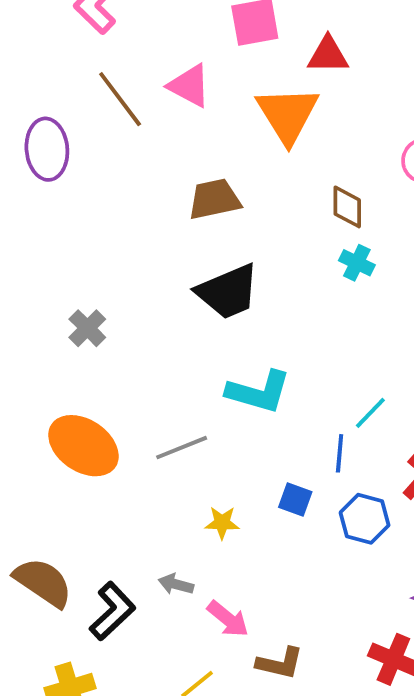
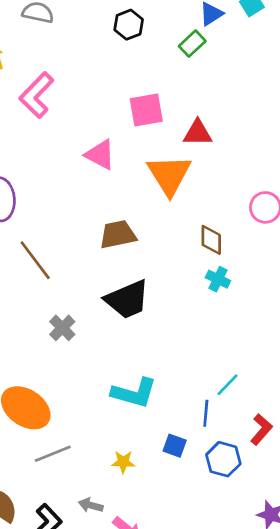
brown line: (120, 99) -> (35, 260), moved
gray cross: (87, 328) -> (62, 328), moved
cyan L-shape: (259, 392) -> (134, 393), moved
gray line: (182, 448) -> (53, 454), moved

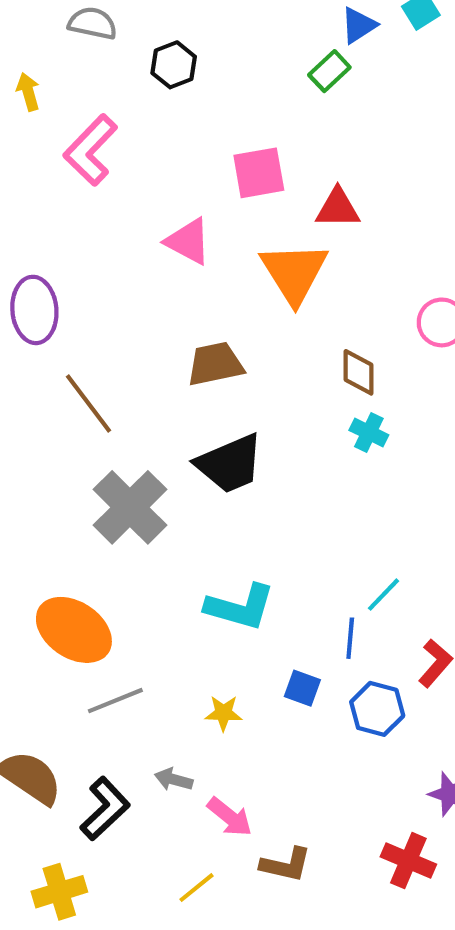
black hexagon: (129, 25) -> (174, 65), moved
gray cross: (62, 328) -> (130, 507), size x1.8

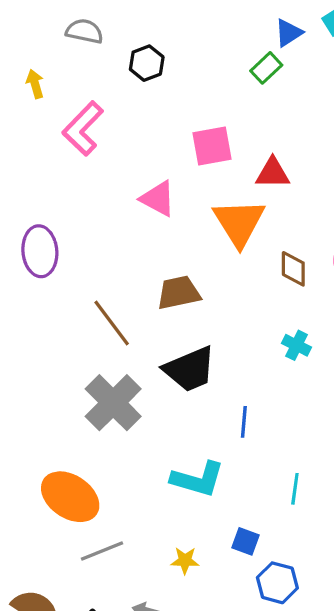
brown diamond: (359, 372) -> (293, 269), moved
brown line: (88, 403) -> (112, 323), moved
cyan line: (383, 595) -> (295, 489), moved, turned -36
blue line: (350, 638) -> (244, 422), moved
blue hexagon: (377, 709) -> (277, 583), moved

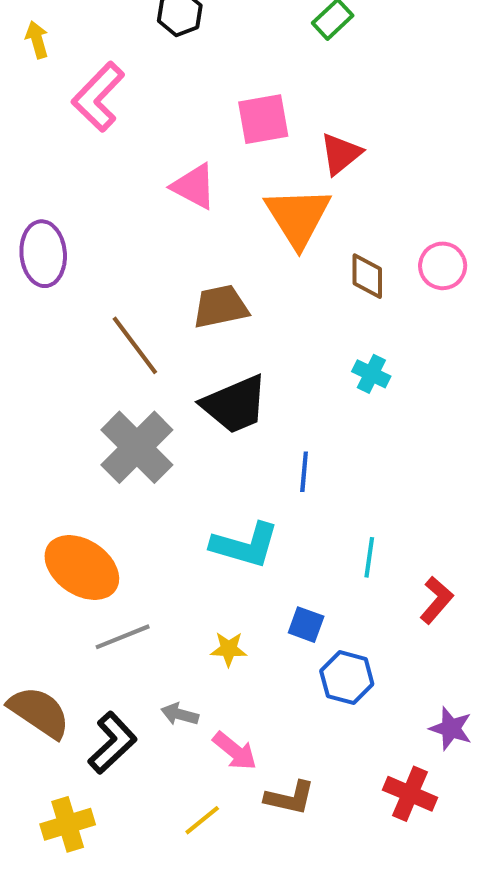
red triangle: (273, 173) -> (341, 154), turned -39

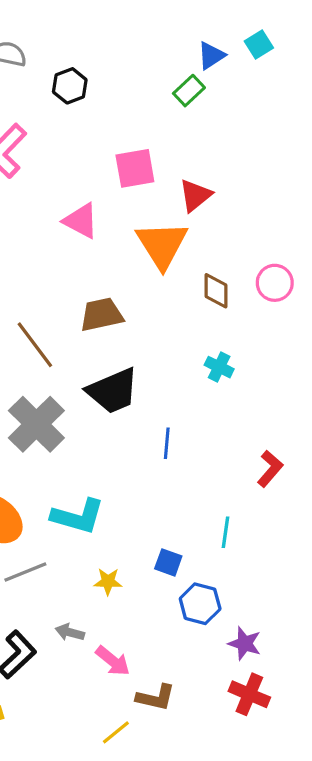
cyan L-shape: (245, 545) -> (78, 516), moved
cyan line: (369, 557) -> (226, 532), moved
red L-shape: (436, 600) -> (270, 469), moved
purple star: (451, 729) -> (245, 643), moved
yellow line: (202, 820) -> (116, 732), moved

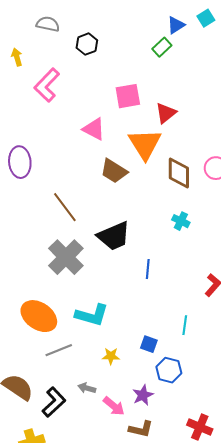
brown diamond: (216, 291) -> (179, 173), size x1.4
brown trapezoid: (102, 315) -> (114, 171), moved, turned -136
purple star: (245, 643) -> (143, 395), moved, turned 30

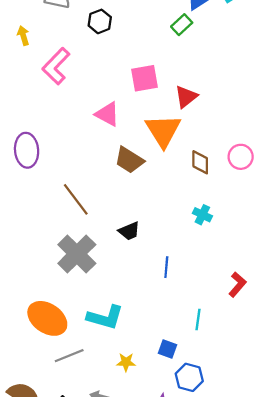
brown diamond: (179, 173) -> (200, 162), size x0.7
black trapezoid: (114, 236) -> (129, 231), size x0.6
cyan line: (185, 325) -> (198, 320), moved

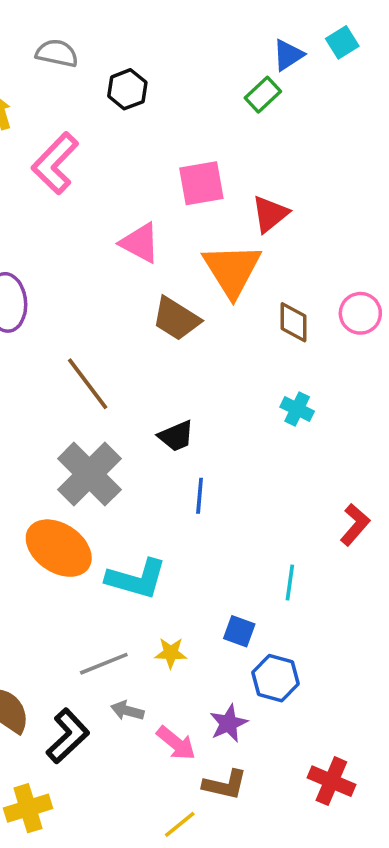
blue line: (166, 267) -> (200, 496), moved
orange ellipse: (47, 318) -> (59, 548), moved
gray line: (69, 356) -> (104, 664), moved

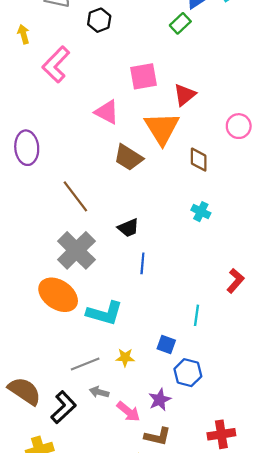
pink circle: (360, 313) -> (239, 126), moved
red cross: (331, 781) -> (221, 434), turned -32

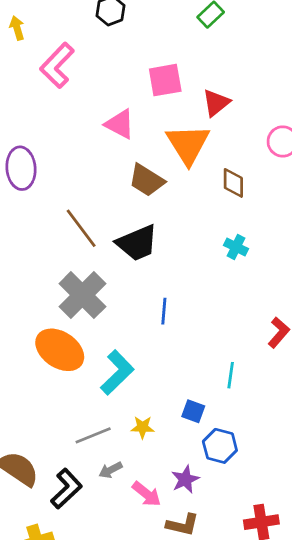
black trapezoid: (128, 228) -> (137, 243), moved, size x1.6
cyan L-shape: (105, 313) -> (117, 373), turned -60
gray arrow: (99, 392) -> (110, 470), turned -42

